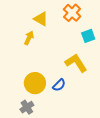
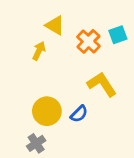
orange cross: (72, 13) -> (88, 41), moved
cyan square: (88, 36) -> (118, 35), moved

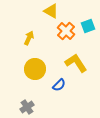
yellow triangle: (55, 25) -> (51, 11), moved
yellow circle: (47, 111) -> (35, 69), moved

